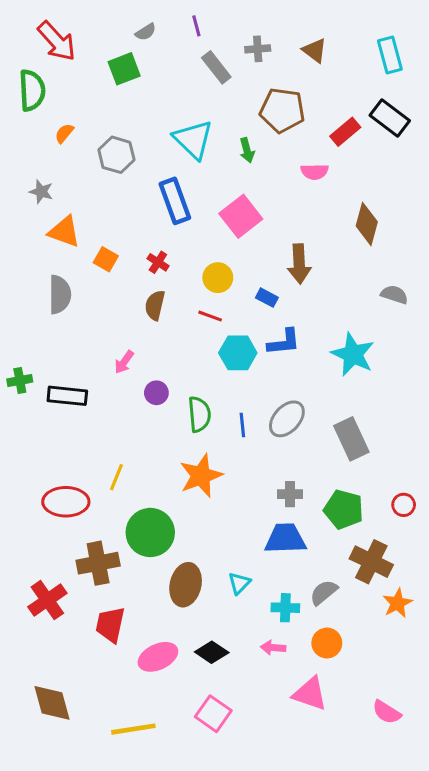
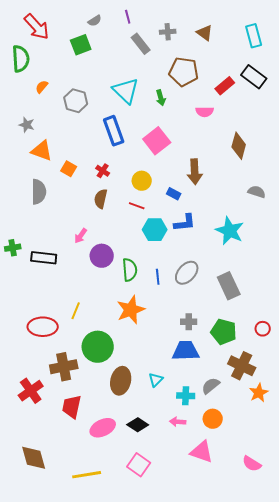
purple circle: (156, 393) -> (102, 256), size x1.5

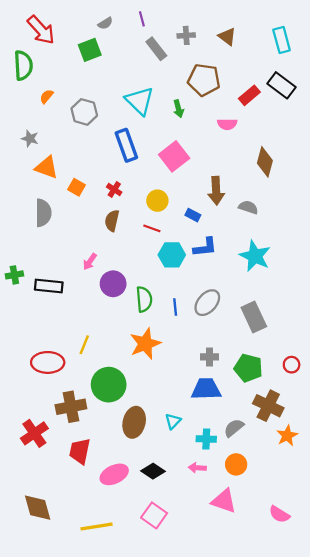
gray semicircle: (257, 192) -> (248, 207), moved

